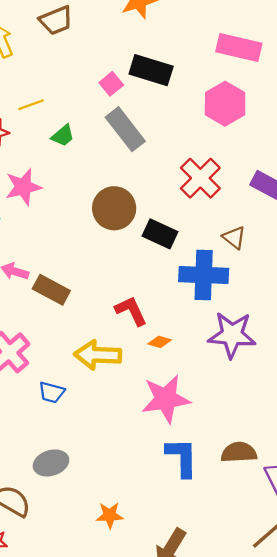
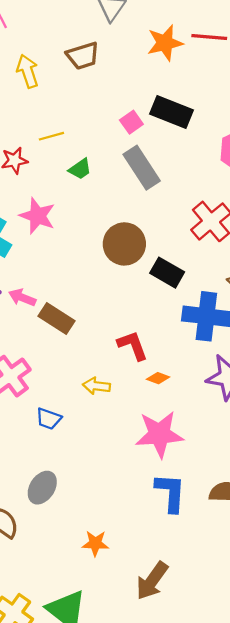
pink star: (23, 187) -> (37, 216), turned 30
yellow arrow: (98, 355) -> (97, 386), size x0.6
gray ellipse: (51, 463) -> (42, 488), turned -44

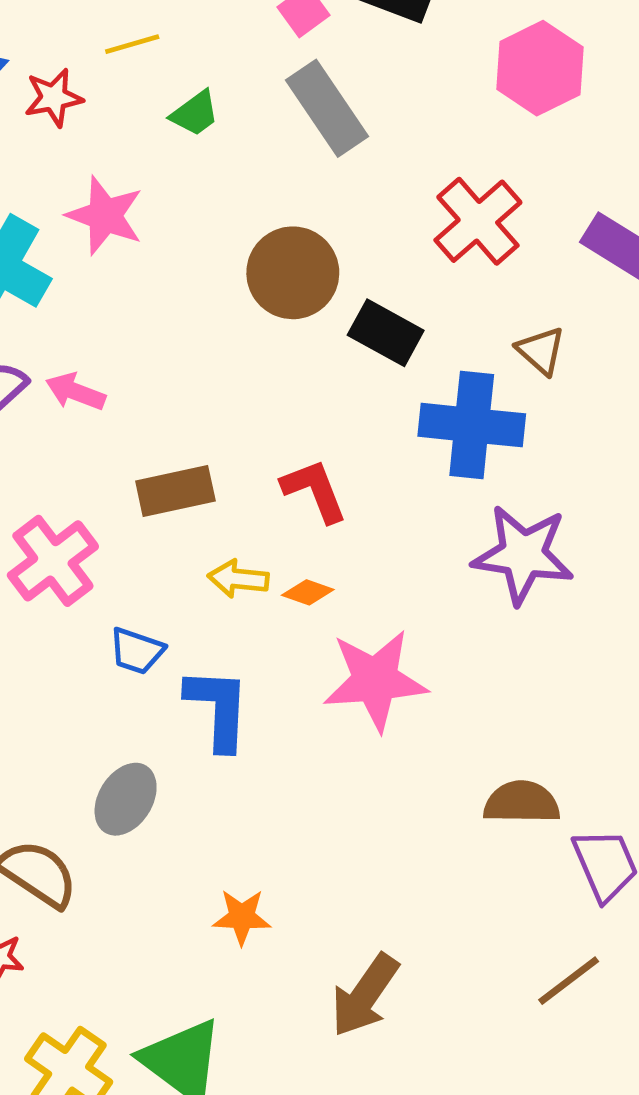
brown rectangle: (56, 319) -> (175, 491), moved, turned -44
orange diamond: (158, 378) -> (308, 592), moved
blue L-shape: (170, 493) -> (218, 709), moved

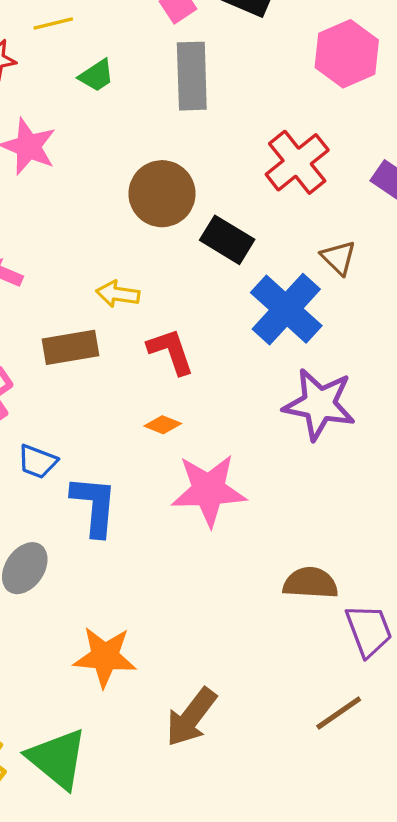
gray rectangle: (327, 108) -> (192, 76), turned 30
blue cross: (472, 425) -> (286, 309), turned 34
yellow arrow: (238, 579) -> (118, 294), moved
orange star: (242, 917) -> (105, 657), size x1.5

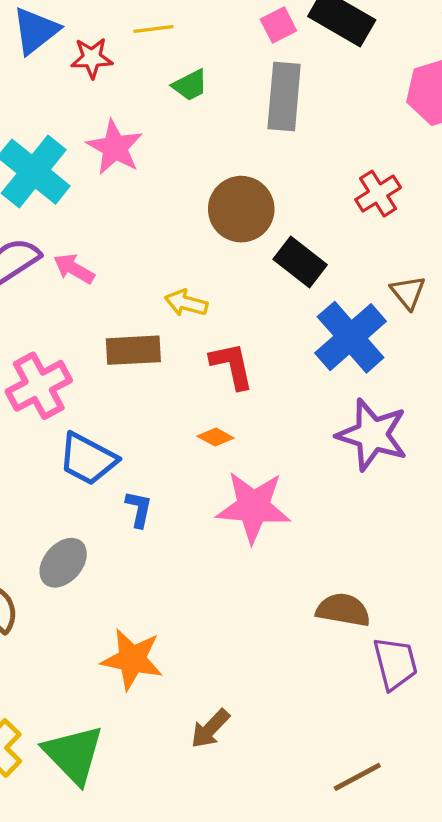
red cross: (297, 162) -> (378, 194), size x0.7
blue trapezoid: (37, 462) -> (88, 459), size x1.5
blue L-shape: (94, 506) -> (139, 509), size x0.6
brown line: (339, 713) -> (357, 777), moved
brown arrow: (191, 717) -> (210, 729), size x0.7

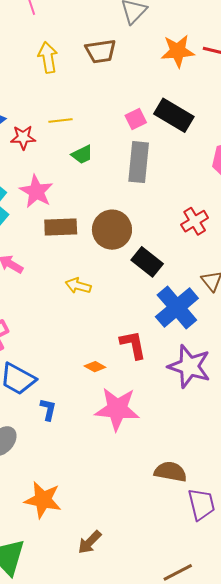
brown rectangle: (133, 350) -> (61, 227), moved
red L-shape: (232, 366) -> (133, 345), moved

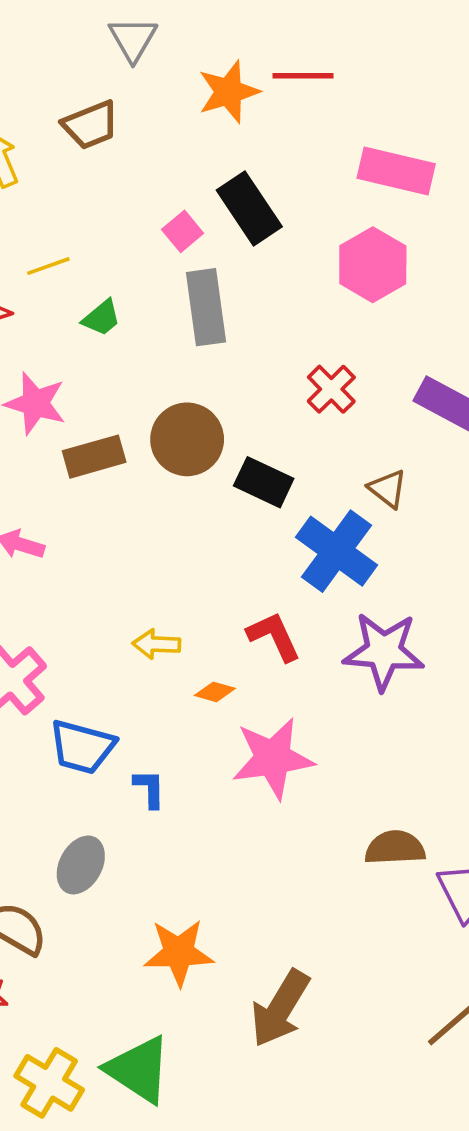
black rectangle: (174, 115) -> (249, 208), turned 39
yellow arrow: (78, 286) -> (156, 644), moved
brown arrow: (90, 542) -> (280, 1008), size x1.6

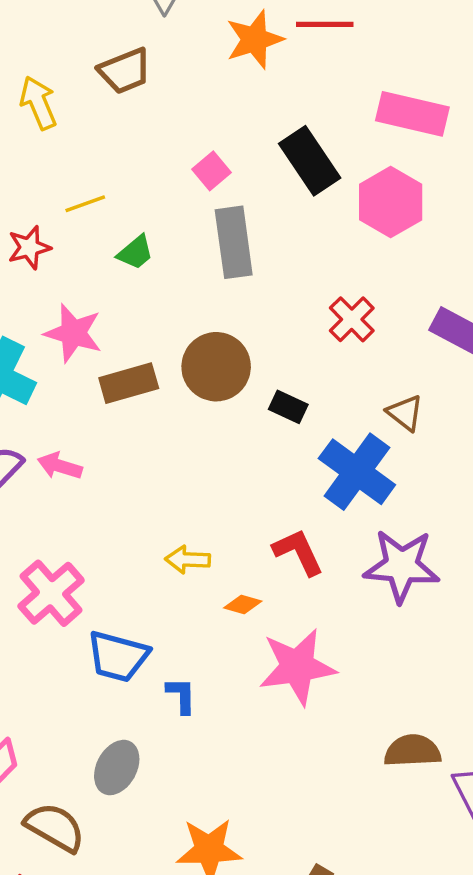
black rectangle: (249, 208) -> (310, 161), moved
black rectangle: (264, 482) -> (288, 407), size x0.7

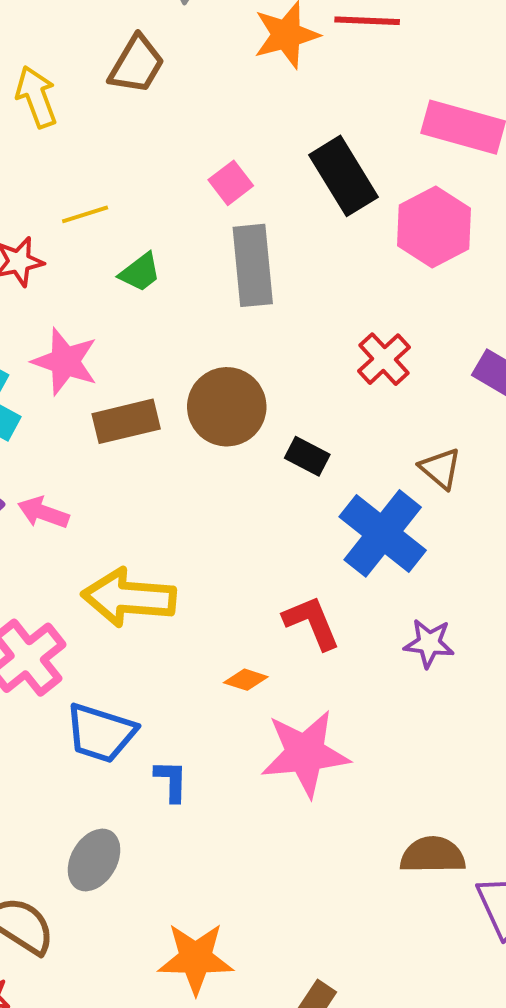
brown trapezoid: (125, 71) -> (137, 64), turned -40
yellow arrow: (188, 560) -> (129, 598), moved, size x1.8
purple star: (402, 566) -> (429, 643), size x0.6

